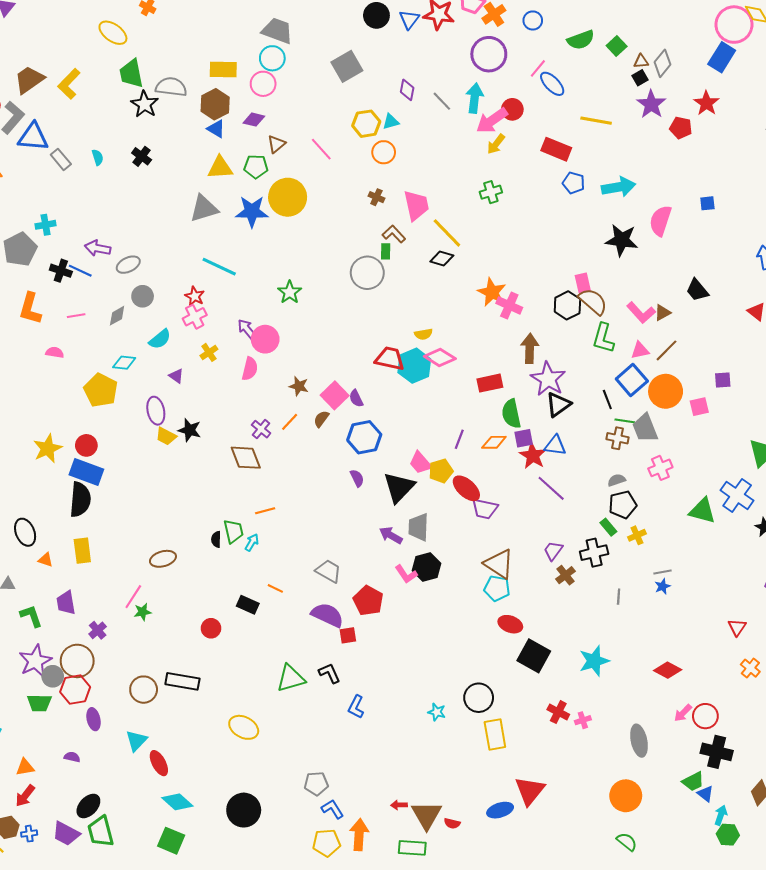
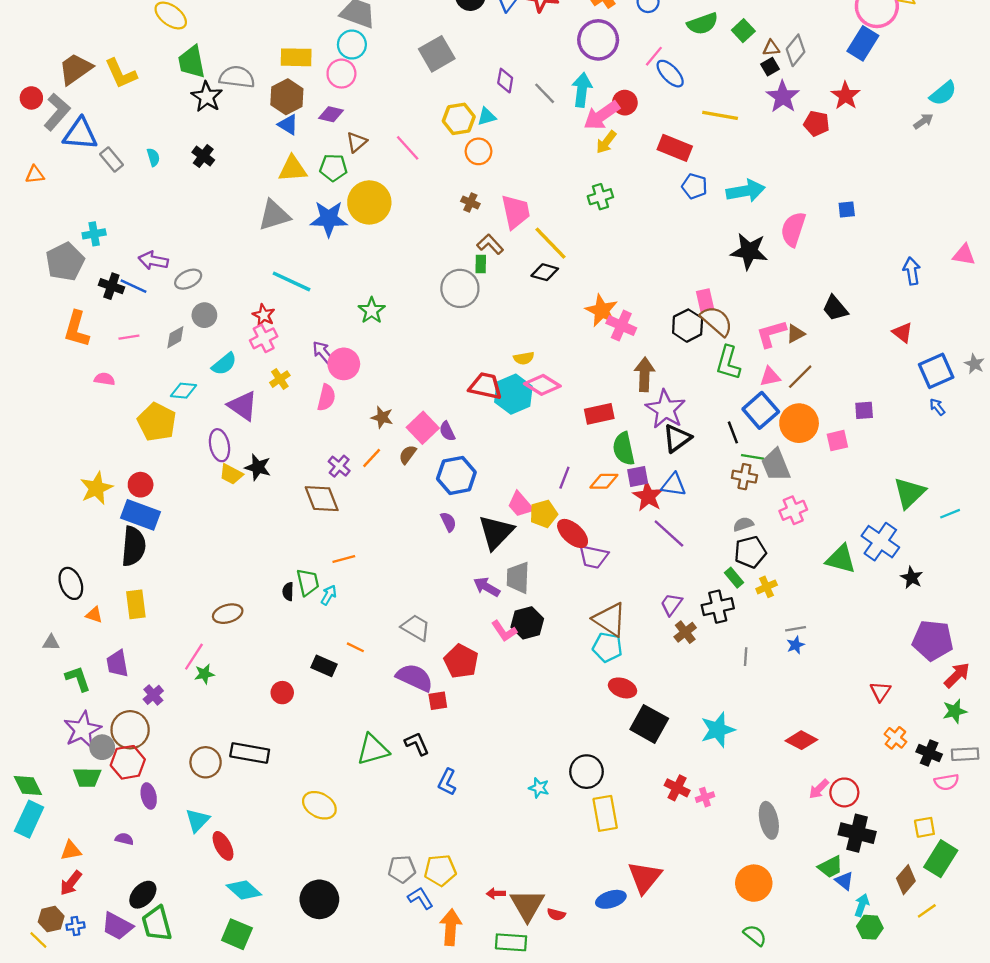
yellow L-shape: (69, 84) -> (121, 74), turned -68
pink L-shape: (641, 313) -> (771, 334), turned 116
purple triangle: (176, 376) -> (243, 406), size x1.8
yellow pentagon: (326, 843) -> (440, 870), moved

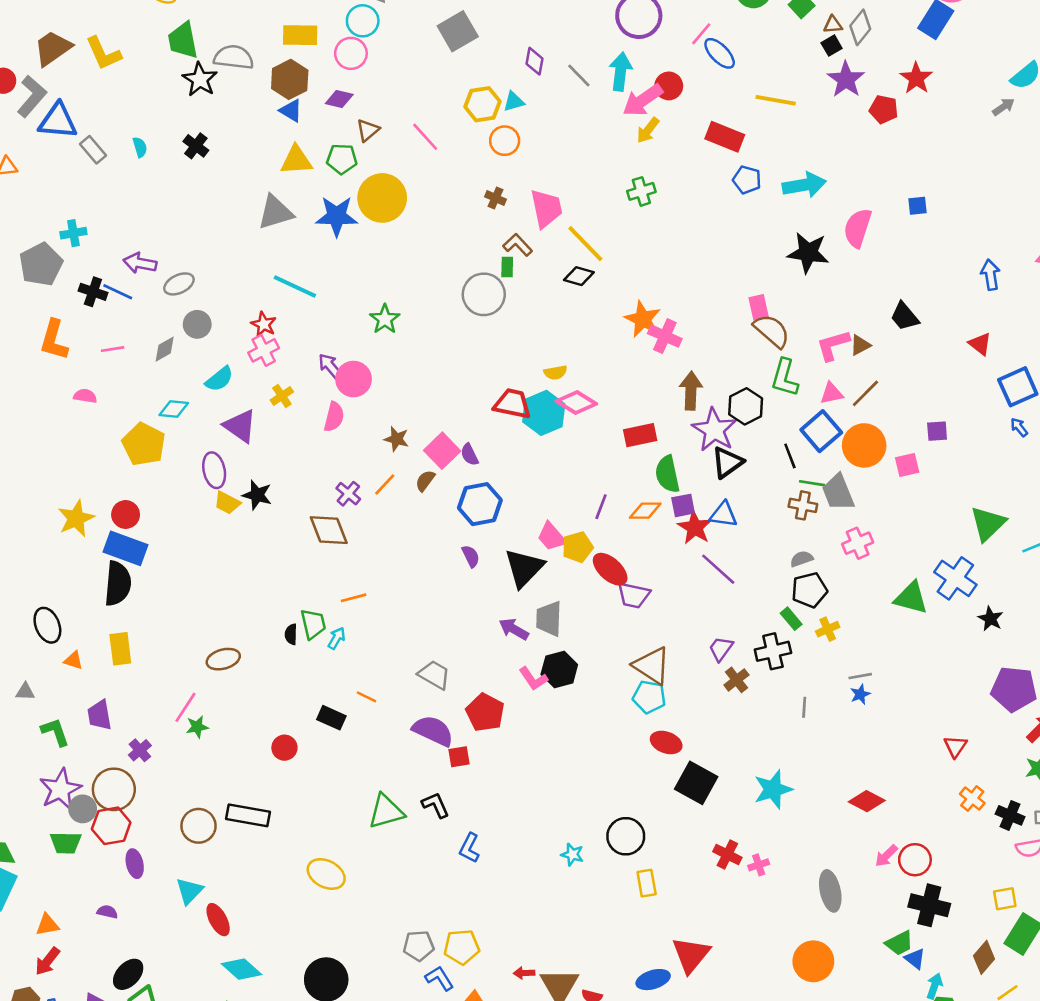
black hexagon: (688, 326) -> (746, 406), moved
yellow rectangle: (605, 813) -> (647, 883), size x0.7

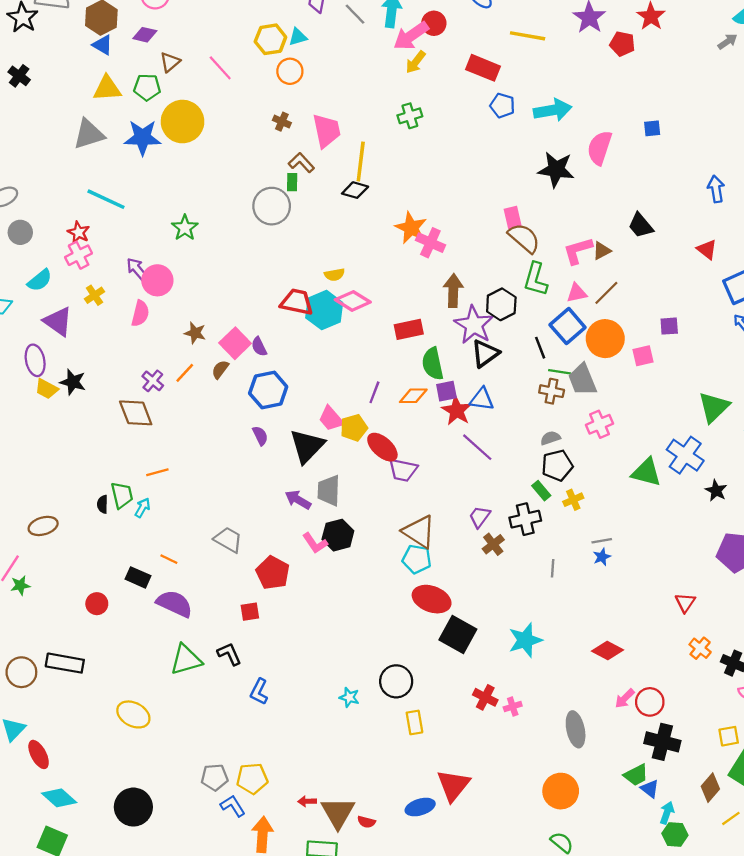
yellow line: (585, 244) -> (361, 162), turned 51
purple semicircle: (433, 731) -> (175, 604), moved
red ellipse: (666, 742) -> (432, 599), size x1.4

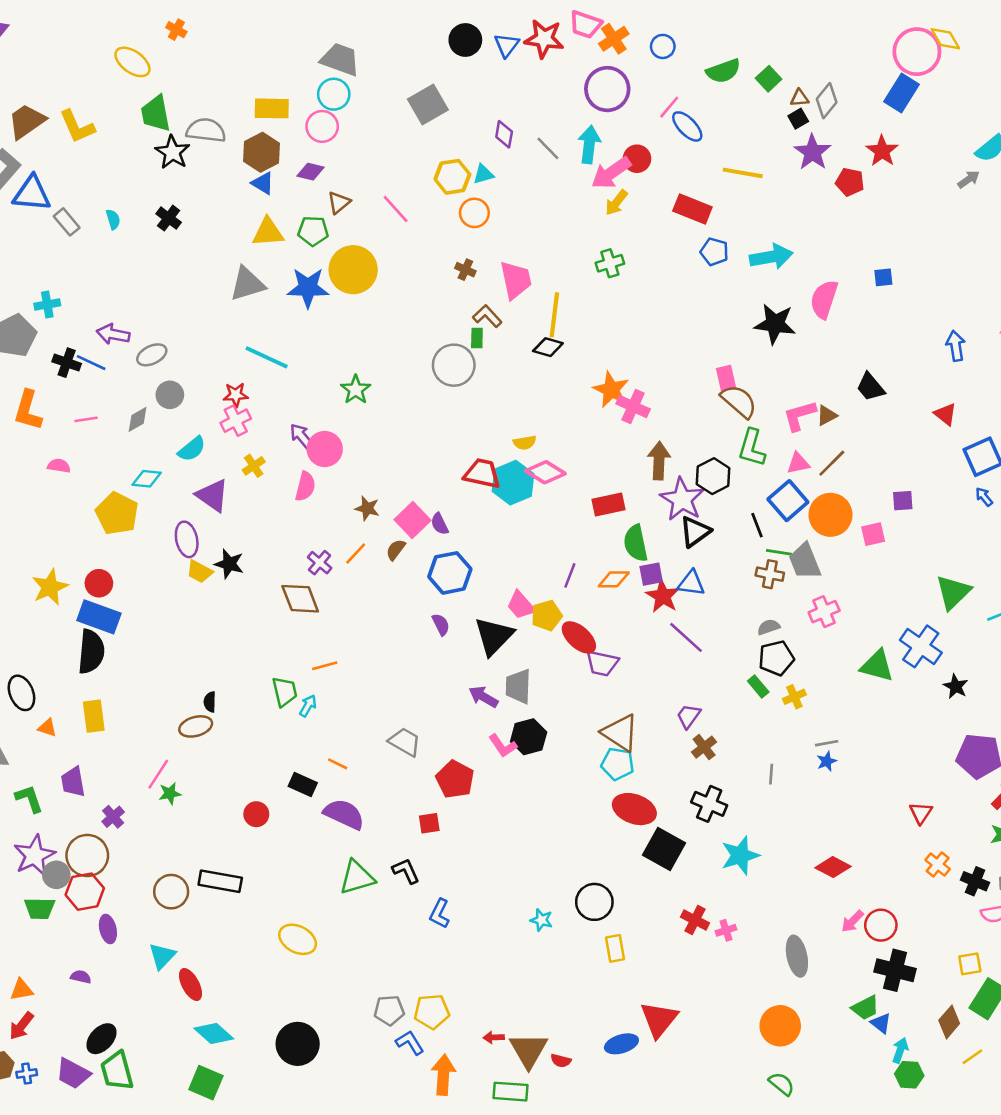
red star: (79, 232) -> (236, 395), turned -30
black semicircle: (103, 504) -> (210, 702), moved
black cross: (525, 519) -> (709, 804), moved, turned 36

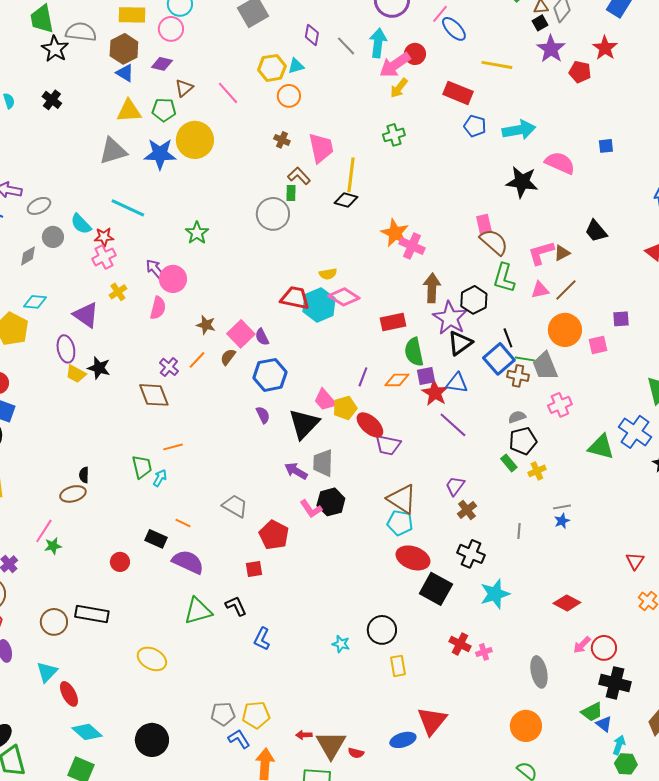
pink semicircle: (824, 299) -> (560, 163), turned 96
cyan semicircle: (192, 449) -> (81, 224), moved, turned 85
blue square: (788, 501) -> (499, 359), moved

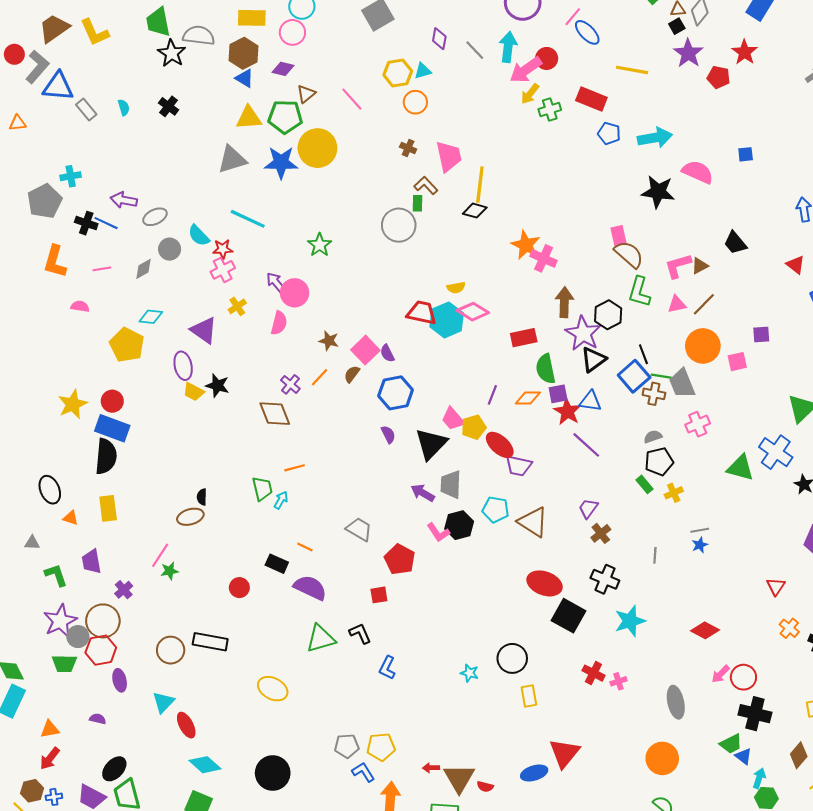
green pentagon: (164, 110) -> (285, 117), size x1.4
green cross: (394, 135) -> (550, 109), moved
cyan pentagon: (400, 523) -> (496, 509), moved

